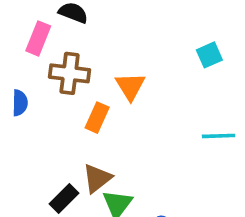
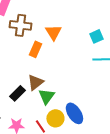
cyan square: (209, 55) -> (96, 36), moved

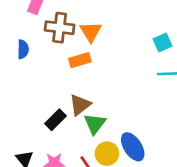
orange triangle: (53, 32) -> (91, 32), moved
orange rectangle: (35, 49) -> (80, 60), turned 49

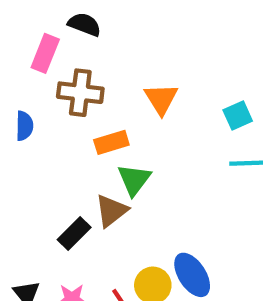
orange triangle: (91, 32) -> (161, 99), moved
green triangle: (95, 124) -> (134, 180), moved

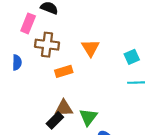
green triangle: (134, 180) -> (88, 117), moved
brown triangle: (111, 211) -> (64, 108), turned 36
black rectangle: (74, 234) -> (55, 120), moved

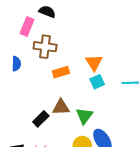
orange triangle: (90, 48) -> (94, 63), moved
cyan square: (132, 57) -> (97, 82), moved
black rectangle: (55, 120) -> (41, 119), moved

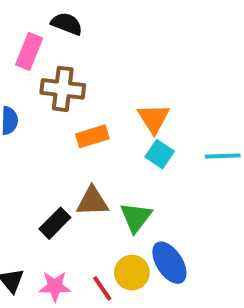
cyan square: (97, 82) -> (160, 154), turned -32

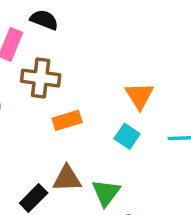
orange triangle: (154, 119) -> (139, 96), moved

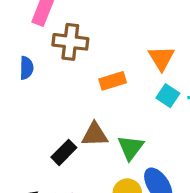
orange rectangle: (67, 120) -> (113, 81), moved
cyan square: (127, 136) -> (168, 96), moved

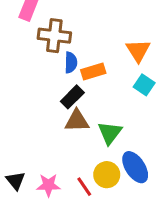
blue semicircle: (26, 68) -> (71, 63), moved
black rectangle: (64, 152) -> (72, 97), moved

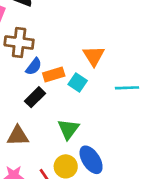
blue semicircle: (71, 63) -> (34, 66), turned 36
cyan square: (144, 85) -> (78, 82), moved
brown triangle: (77, 121) -> (18, 136), moved

